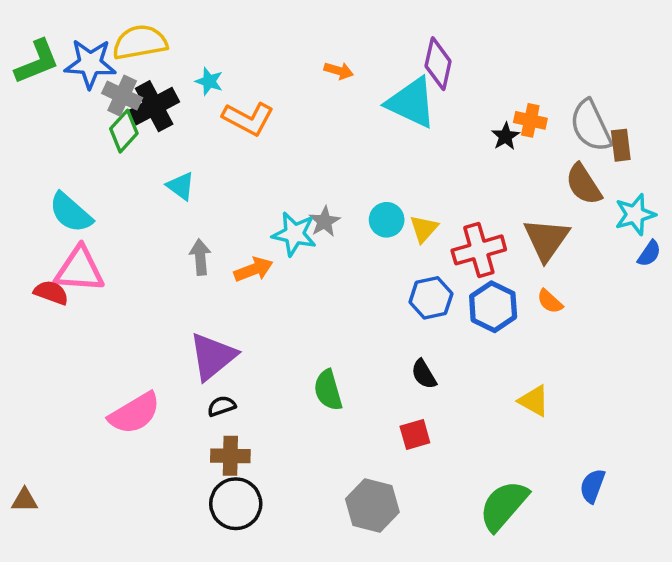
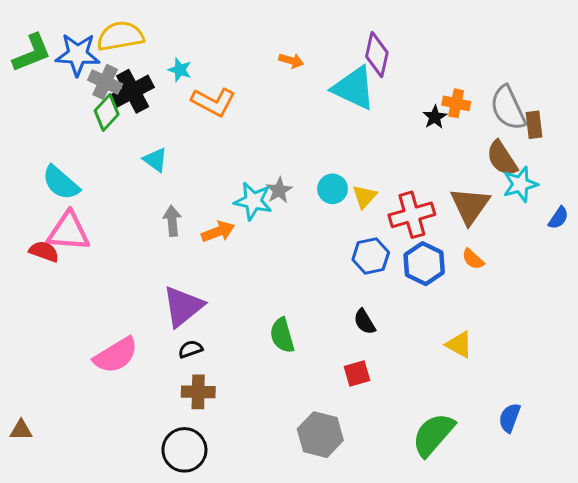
cyan star: (635, 214) -> (520, 184), moved
black circle: (236, 504) -> (184, 450), moved

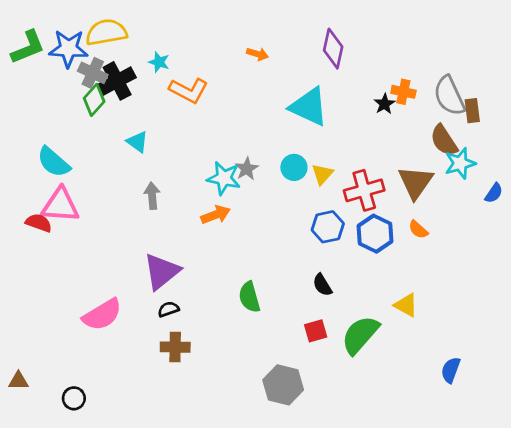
cyan triangle: (354, 88) -> (309, 107), moved
orange arrow: (218, 232) -> (216, 215), moved
green semicircle: (433, 435) -> (360, 335), moved
black circle: (184, 450) -> (74, 398), moved, size x0.6

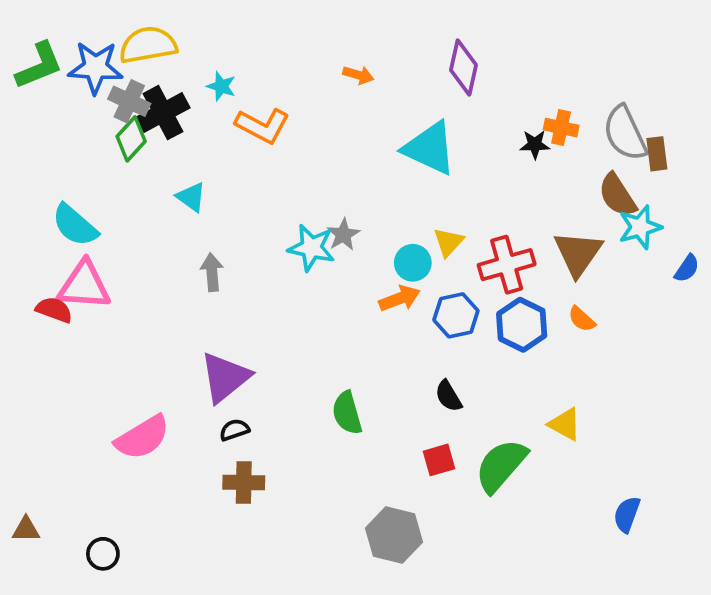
black star: (384, 104) -> (535, 144), turned 30
cyan circle: (294, 167) -> (413, 263), moved
orange arrow: (216, 215) -> (400, 298), moved

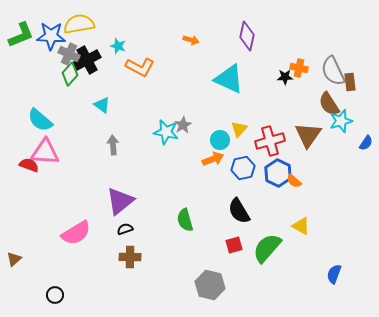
orange semicircle: (582, 319) -> (294, 181), moved
black semicircle: (448, 396) -> (239, 211), size x1.5
brown triangle: (26, 529) -> (14, 259), moved, turned -42

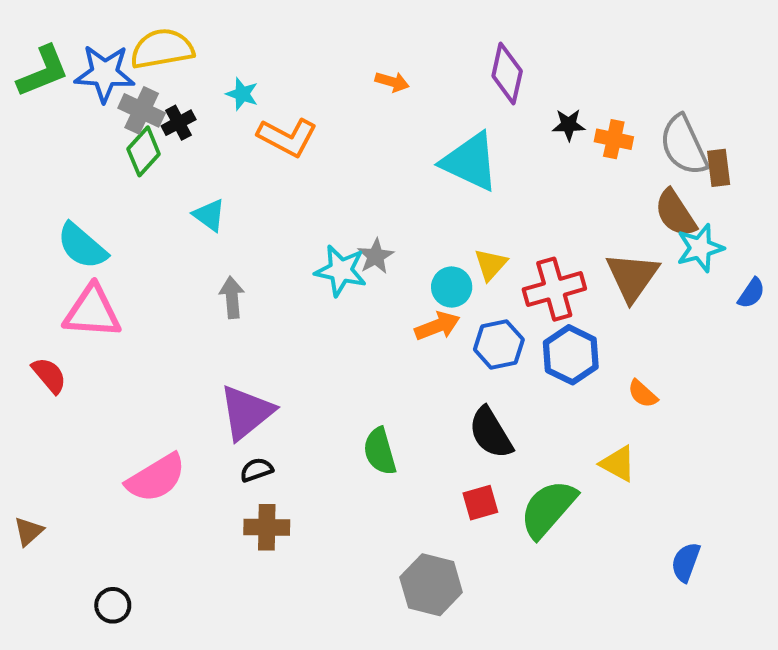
black cross: (87, 60) -> (179, 123), size x0.6
black star: (285, 77) -> (569, 125), moved
red semicircle: (29, 165) -> (49, 375), moved, turned 30
orange semicircle: (294, 181) -> (643, 394), moved

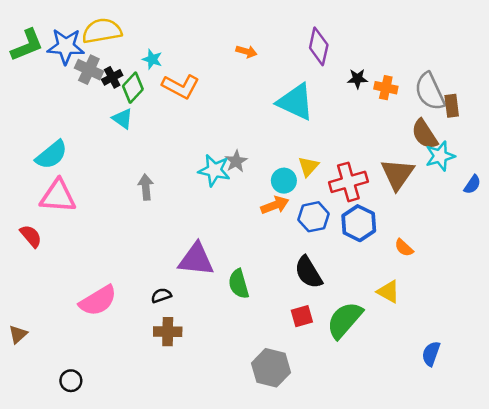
green diamond: (144, 151) -> (133, 88), moved
cyan triangle: (209, 215) -> (123, 119), moved
cyan semicircle: (82, 246) -> (52, 155), turned -80
purple triangle: (246, 412) -> (196, 259), moved, turned 45

